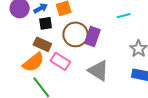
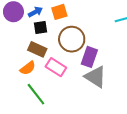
purple rectangle: (92, 37) -> (89, 57), moved
orange semicircle: (33, 62) -> (28, 68), size x0.7

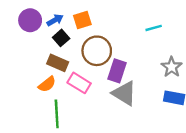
black square: (40, 27) -> (61, 38), turned -32
green line: (36, 94) -> (57, 114), turned 35

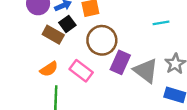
brown rectangle: (58, 63) -> (53, 35), moved
gray triangle: (124, 93) -> (146, 71), moved

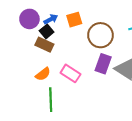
black square: (67, 24) -> (47, 31), moved
brown circle: (102, 40) -> (100, 35), moved

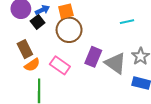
brown circle: (100, 35) -> (69, 30), moved
brown rectangle: (44, 45) -> (25, 49), moved, turned 36

